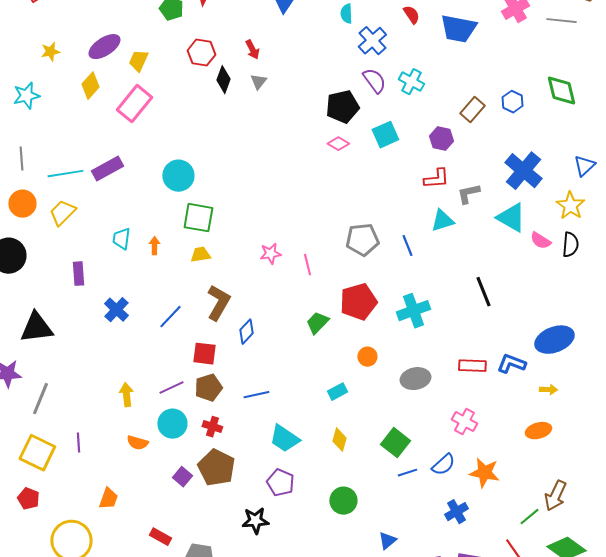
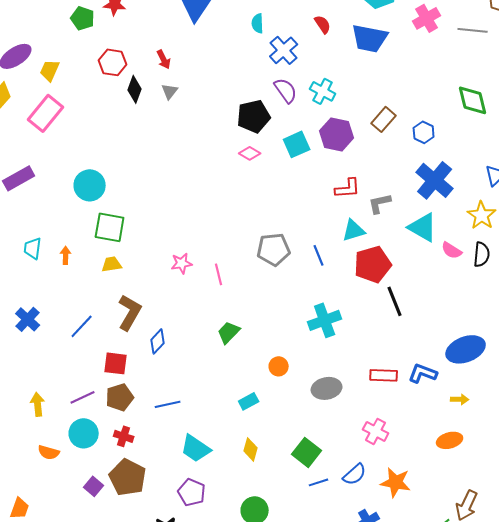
blue hexagon: (512, 102) -> (424, 132), moved
purple hexagon: (441, 139) -> (337, 134), moved, size x1.4
red pentagon: (358, 302) -> (373, 264), moved

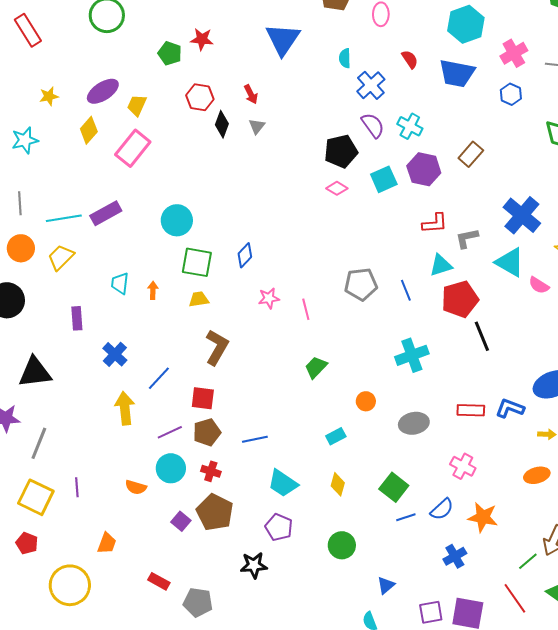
blue hexagon: (424, 132) -> (511, 94), moved
blue line: (82, 326) -> (159, 378), moved
blue diamond: (158, 341) -> (245, 255), moved
yellow arrow: (38, 404) -> (125, 408), moved, size x1.4

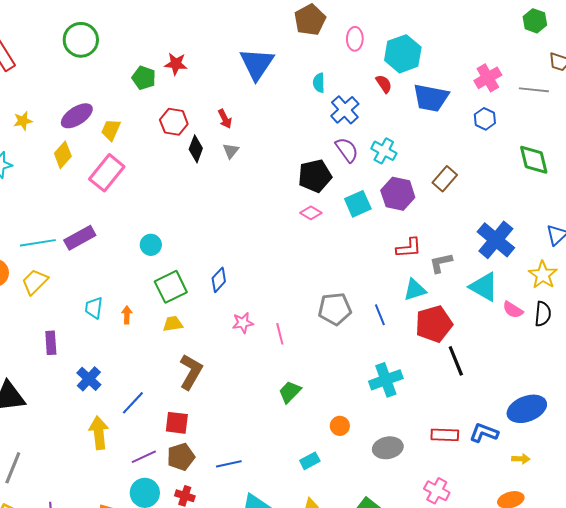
cyan hexagon: (466, 24) -> (403, 54), moved
cyan circle: (177, 220) -> (151, 245), size x0.7
green square: (197, 262) -> (171, 287), turned -36

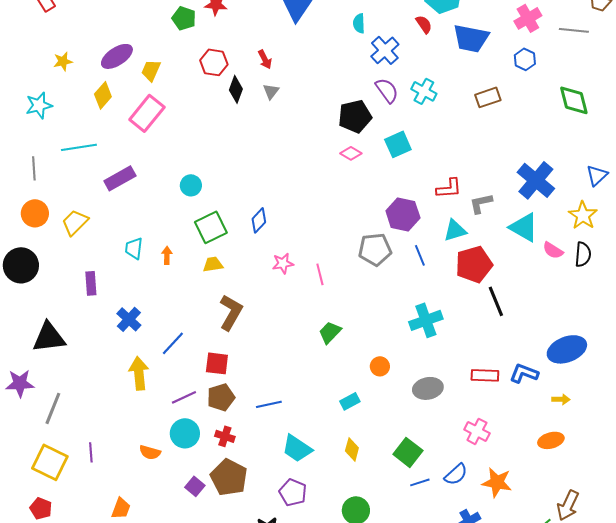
brown rectangle: (445, 179) -> (488, 97), moved, turned 30
purple hexagon: (398, 194) -> (403, 214), moved
cyan line: (38, 243) -> (79, 147), moved

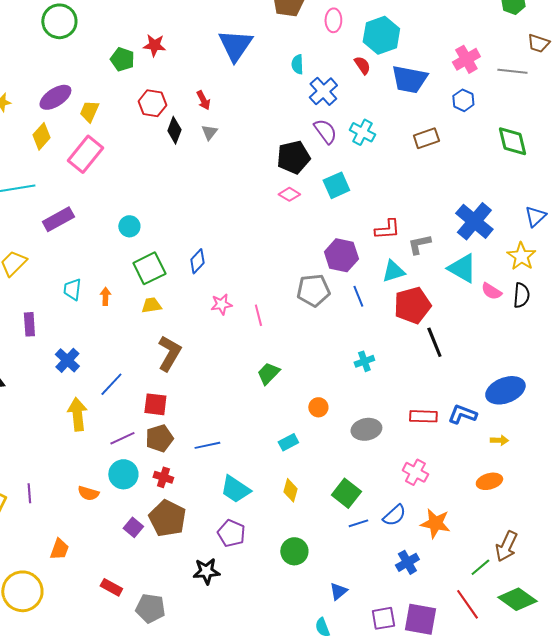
cyan cross: (426, 320) -> (364, 361), size x0.6

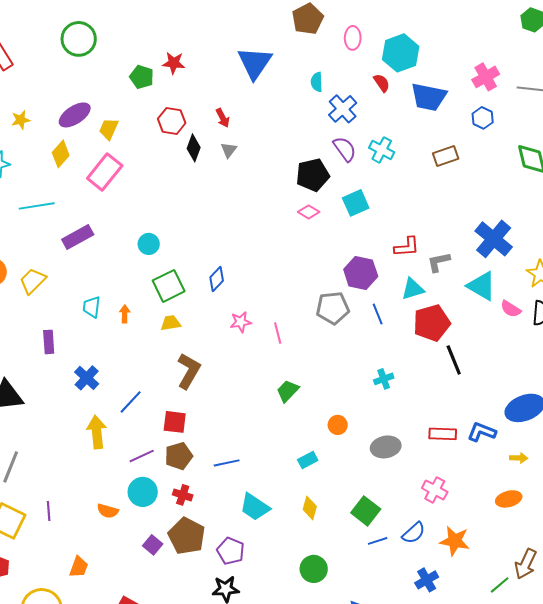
purple pentagon: (231, 533) -> (231, 551), moved

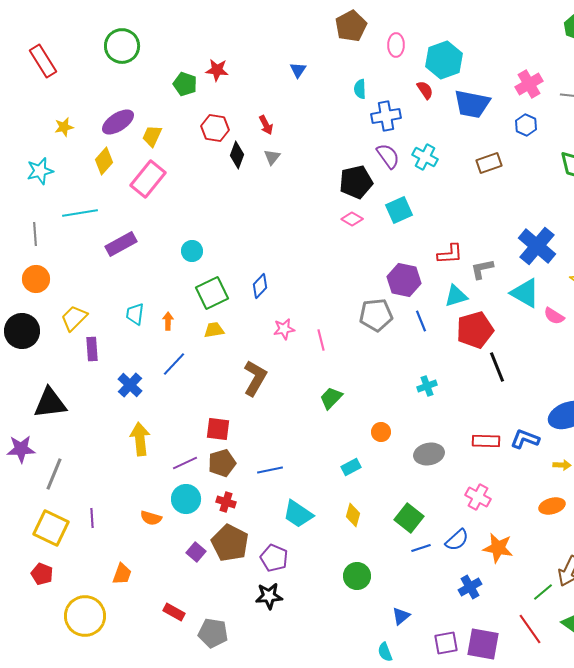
blue triangle: (255, 63) -> (298, 70), size x0.5
blue cross: (343, 109) -> (386, 116), turned 32
yellow trapezoid: (33, 281) -> (74, 318), moved
brown L-shape: (189, 371) -> (255, 378), moved
blue line: (131, 402) -> (174, 364), moved

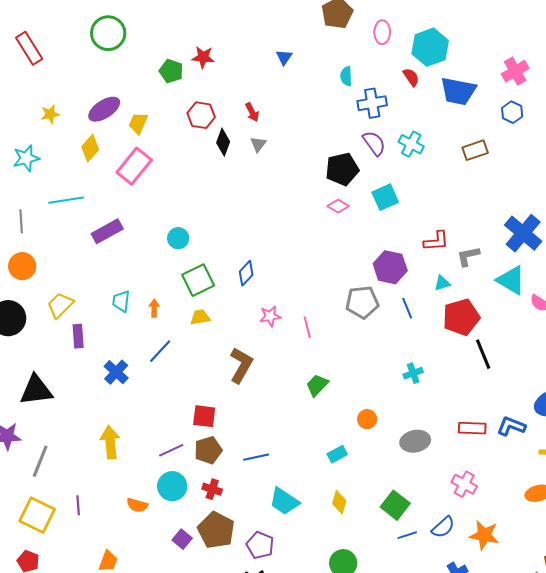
cyan triangle: (456, 296) -> (442, 283), size x0.7
yellow arrow: (140, 439) -> (110, 442), moved

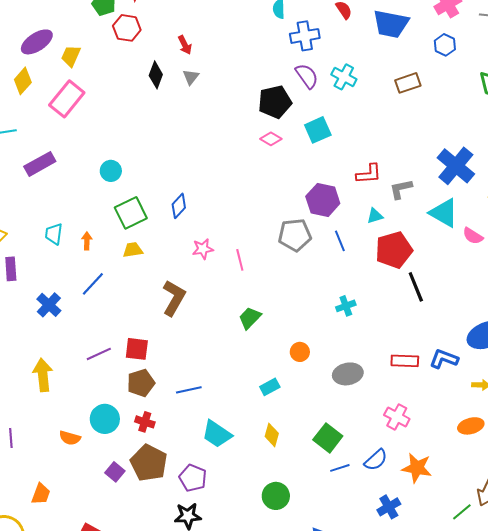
red hexagon: (201, 115) -> (127, 28), moved
purple line: (171, 450) -> (99, 354), moved

